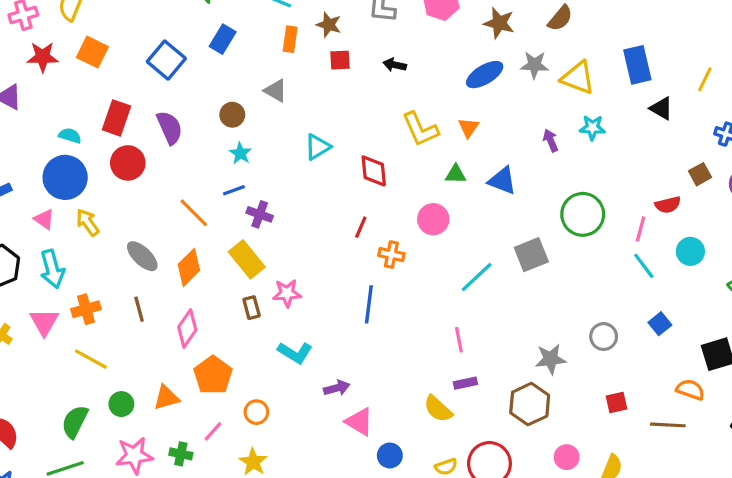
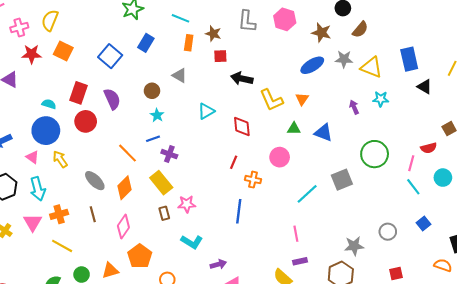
black arrow: (395, 65) -> (242, 79), moved, size x1.5

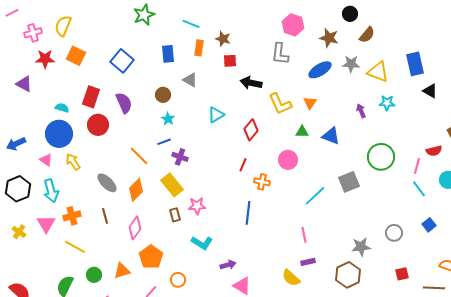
gray L-shape: (247, 21) -> (280, 54), moved
blue rectangle: (146, 43) -> (168, 54), moved, turned -36
red diamond: (242, 127) -> (251, 130), turned 45

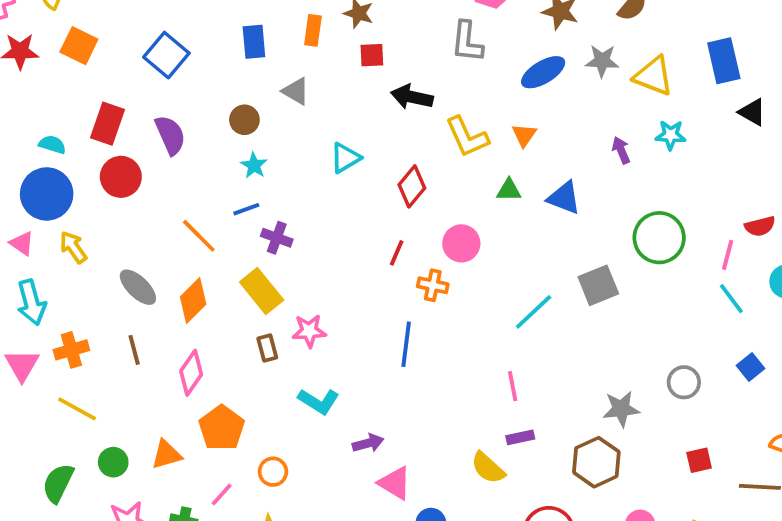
pink circle: (288, 160) -> (461, 243), moved

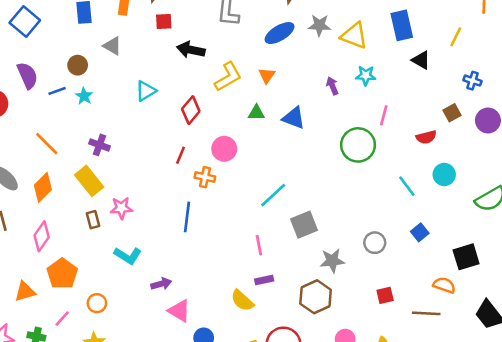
yellow L-shape: (467, 137) -> (228, 77), turned -96
blue line: (246, 209) -> (57, 91), moved
pink line: (728, 255) -> (384, 115), moved
gray square: (598, 285) -> (304, 225), moved

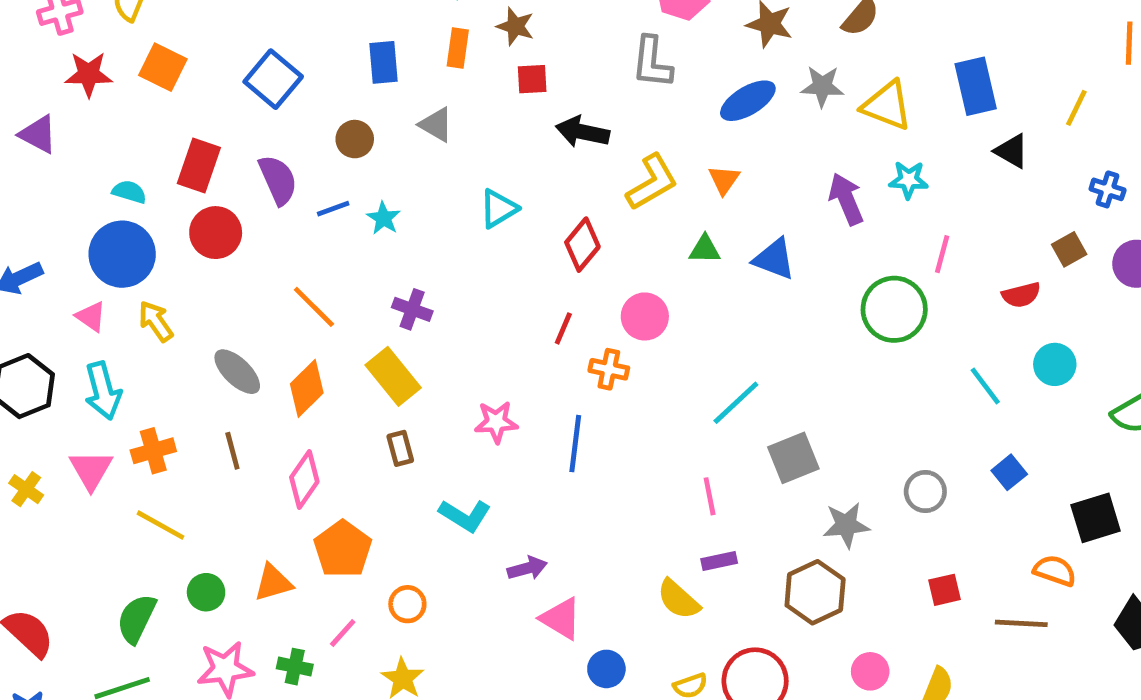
brown circle: (78, 65) -> (355, 139), moved
purple arrow: (332, 86) -> (846, 199), size x1.5
pink star: (121, 208) -> (496, 422), moved

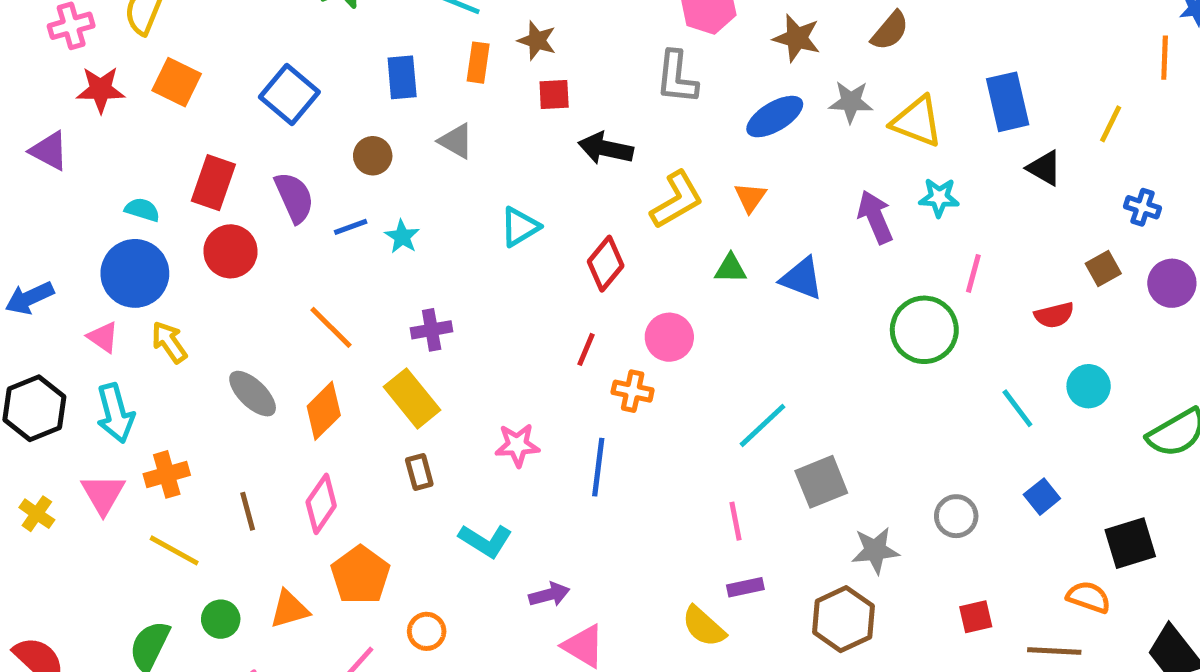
purple cross: (412, 309) -> (432, 330), turned -30
brown line: (232, 451) -> (248, 511), moved

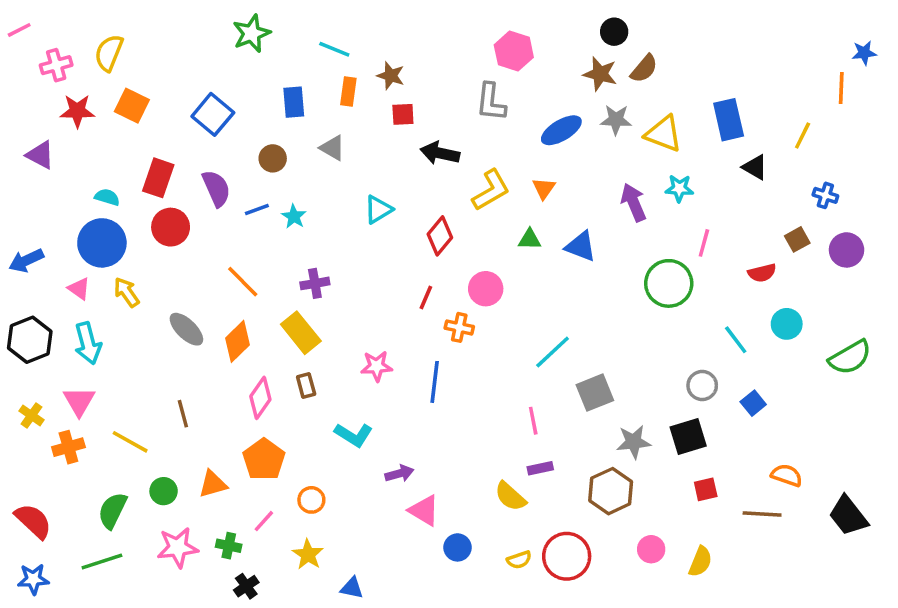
brown star: (797, 38) -> (600, 74), moved
orange cross: (167, 474) -> (68, 447), moved
pink diamond: (321, 504) -> (260, 398), moved
gray circle: (956, 516) -> (702, 386), moved
black square: (1130, 543) -> (688, 437), moved

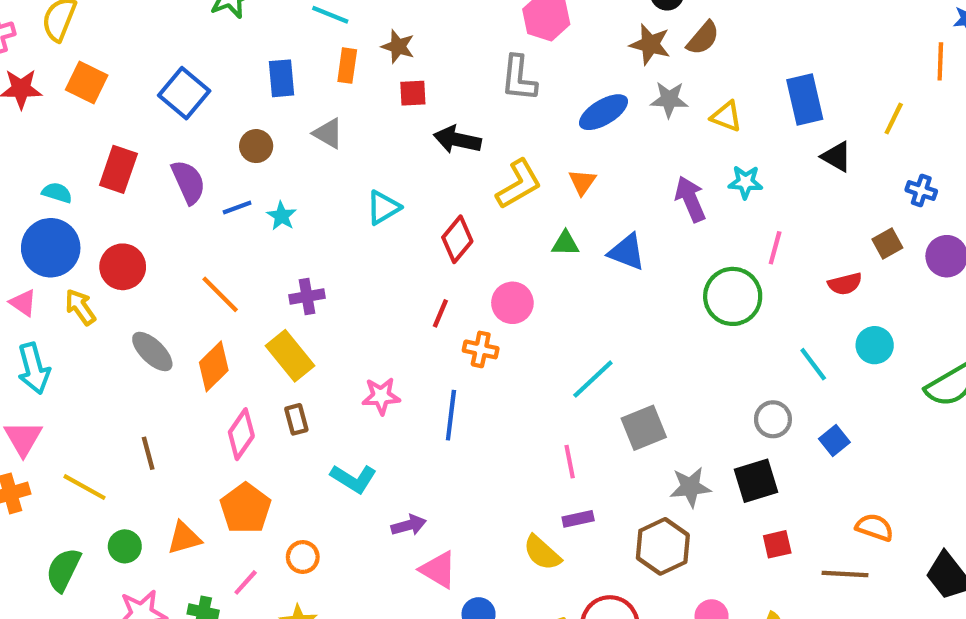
yellow triangle: (663, 134) -> (726, 116), size x0.7
red circle: (171, 227) -> (123, 267), moved

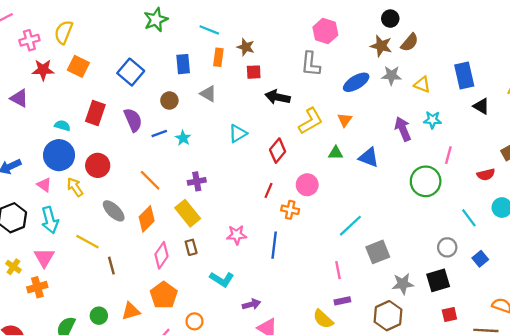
yellow line: (85, 487) -> (87, 242), moved

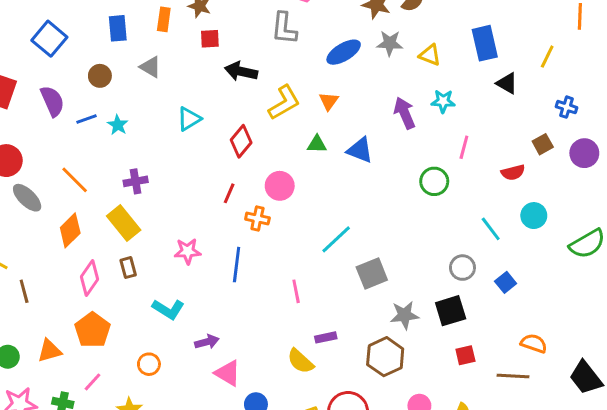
green circle: (426, 181) -> (434, 181), size x0.7
gray ellipse: (114, 211) -> (27, 198), moved
pink line: (338, 270) -> (296, 291), moved
orange circle: (194, 321) -> (149, 364), moved

